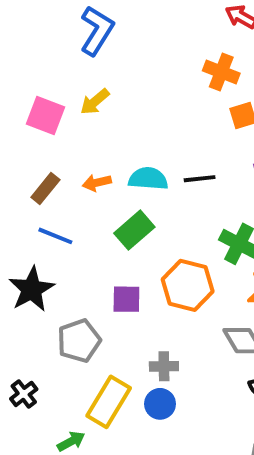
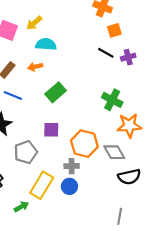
cyan semicircle: (148, 179) -> (46, 44), moved
black line: (200, 179) -> (106, 53), moved, turned 35
orange hexagon: (188, 285) -> (84, 144), moved

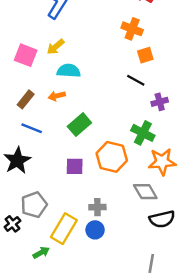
purple cross: (128, 57) -> (160, 102), moved
orange hexagon: (84, 144) -> (112, 157), moved
gray pentagon: (26, 152) -> (34, 205), moved

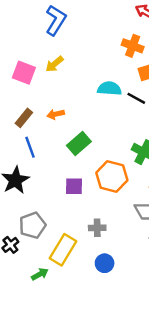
cyan semicircle: (69, 71) -> (109, 89), moved
blue line: (32, 128) -> (30, 147), turned 48
blue circle: (95, 230) -> (105, 263), moved

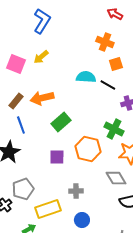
orange arrow: (56, 114) -> (42, 98), size x1.6
yellow rectangle: (63, 250) -> (48, 209), turned 40

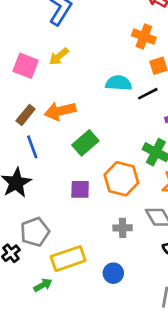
black line: (108, 85) -> (148, 94), turned -56
gray cross: (76, 191) -> (123, 228), moved

